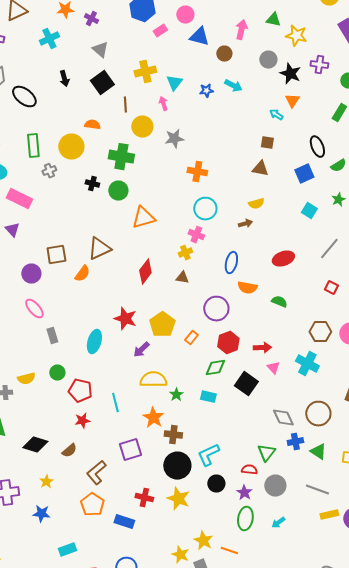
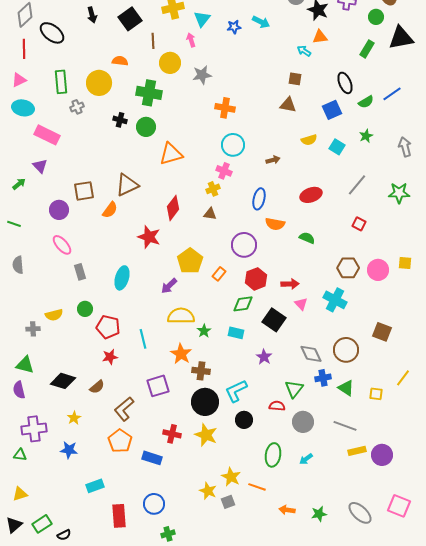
orange triangle: (292, 101) -> (320, 37), turned 49
yellow semicircle: (256, 204) -> (309, 140), moved
red star: (125, 319) -> (149, 237), moved
purple star: (244, 493) -> (264, 357), moved

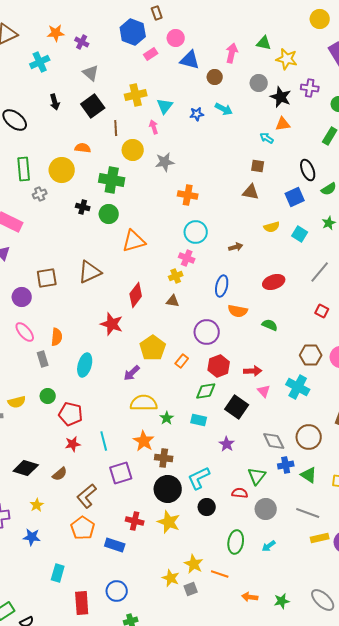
orange semicircle: (110, 210) -> (57, 337), moved, turned -30
cyan line: (143, 339) -> (104, 441), moved
cyan rectangle: (95, 486) -> (58, 573), turned -54

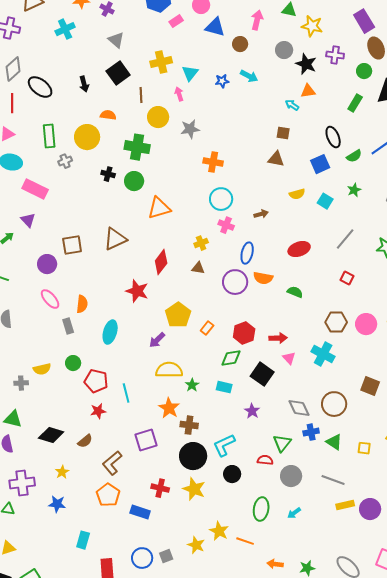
black arrow: (55, 102) -> (84, 84), moved
pink cross: (187, 258) -> (226, 225), moved
purple circle: (207, 332) -> (235, 282), moved
cyan line: (104, 441) -> (126, 393), moved
gray square: (191, 589) -> (166, 556), moved

